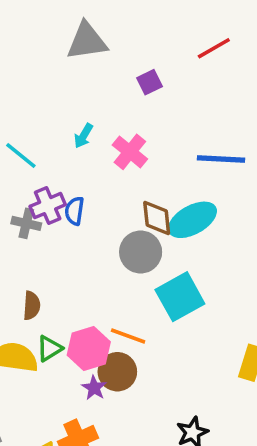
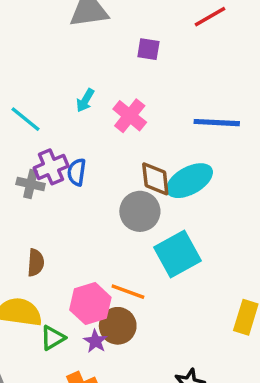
purple square: (150, 82) -> (148, 49), turned 35
green triangle: (49, 348) -> (53, 338), moved

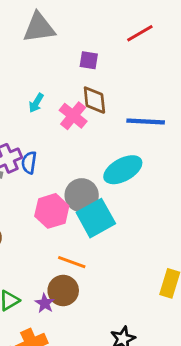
brown diamond: (155, 179) -> (94, 100), moved
cyan square: (177, 254) -> (96, 218), moved
pink hexagon: (90, 304) -> (52, 211), moved

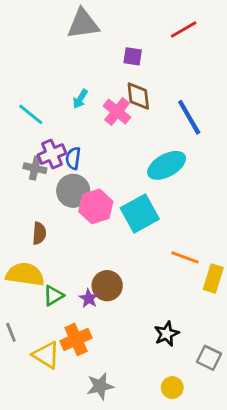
blue line: (146, 121) -> (189, 117), turned 57
gray circle: (82, 195) -> (73, 191), moved
orange line: (72, 262) -> (185, 257), moved

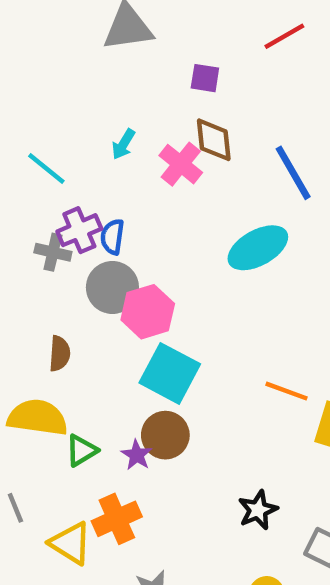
cyan square: (140, 213) -> (170, 373), moved, turned -33

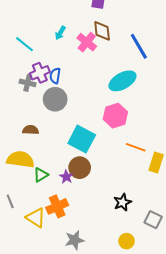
pink hexagon: (148, 312) -> (115, 116), moved
brown semicircle: (60, 354) -> (31, 130), turned -91

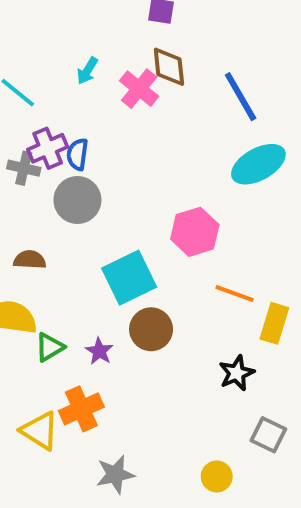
cyan ellipse: (122, 81) -> (258, 164), moved
cyan square: (82, 139) -> (129, 278), turned 36
brown circle: (80, 168) -> (151, 329), moved
black star: (122, 202) -> (237, 373), moved

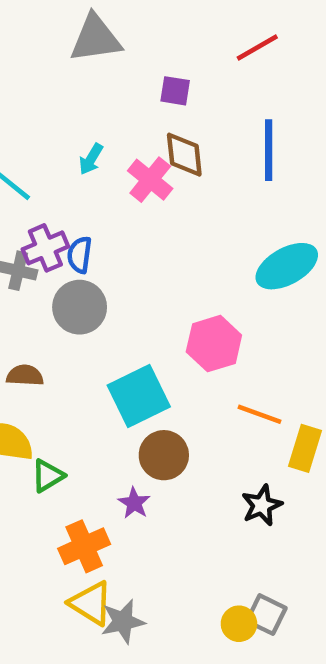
blue line: (241, 97) -> (269, 150), moved, turned 30
purple star: (99, 351) -> (134, 503), moved
yellow triangle: (40, 431) -> (91, 603), moved
gray square: (268, 435) -> (266, 615), moved

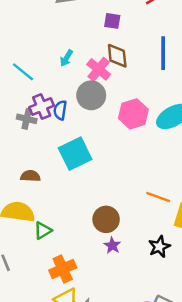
gray circle: (80, 307) -> (91, 95), moved
pink hexagon: (214, 344) -> (133, 114), moved
cyan square: (139, 396) -> (75, 154), moved
purple star: (134, 503) -> (112, 245), moved

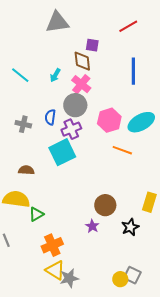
brown diamond: (117, 56) -> (82, 61), moved
cyan line: (23, 72) -> (20, 75), moved
purple cross: (42, 107) -> (71, 129), moved
orange line: (158, 197) -> (122, 150), moved
brown circle: (106, 219) -> (105, 205), moved

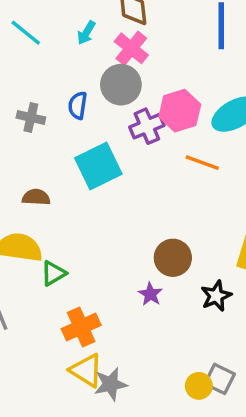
purple cross: (71, 129) -> (147, 126), moved

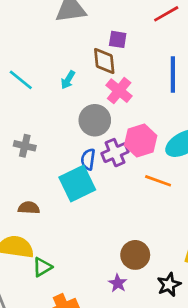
pink cross: (131, 48) -> (119, 91), moved
blue semicircle: (78, 105) -> (88, 159), moved

